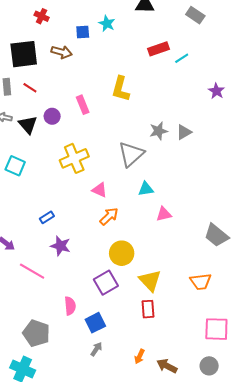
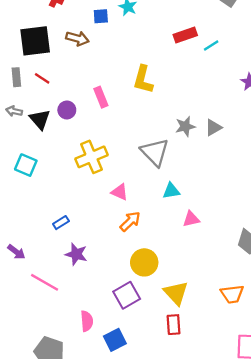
gray triangle: (131, 154) -> (155, 152), turned -32

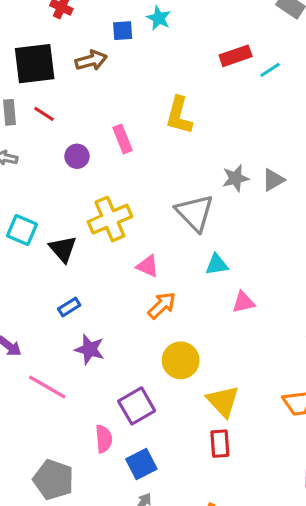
brown arrow: (77, 38) -> (91, 60), turned -30
black triangle: (40, 119) -> (63, 249), moved
purple square: (127, 295) -> (137, 406), moved

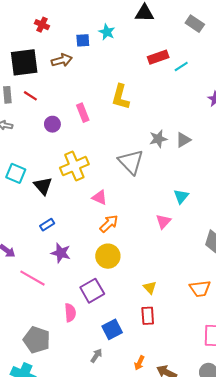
cyan triangle: (217, 265) -> (181, 196), moved, turned -42
pink triangle: (243, 302) -> (163, 222), turned -35
yellow circle: (181, 360) -> (108, 256), moved
yellow triangle: (223, 401) -> (150, 288), size x0.6
blue square: (141, 464) -> (112, 329), moved

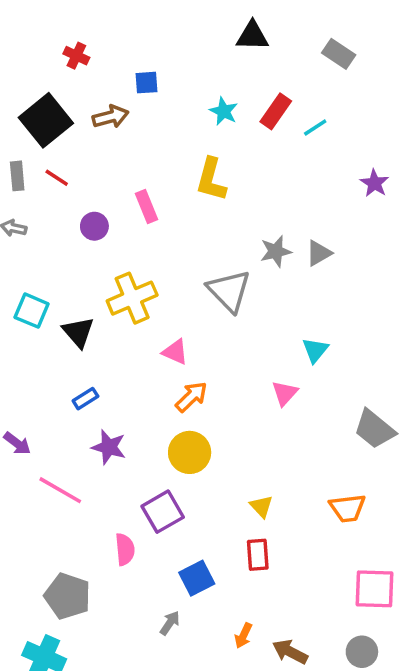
cyan star: (107, 32) -> (224, 111), moved
red rectangle: (158, 57) -> (276, 111), turned -36
black square: (24, 62) -> (46, 120), turned -32

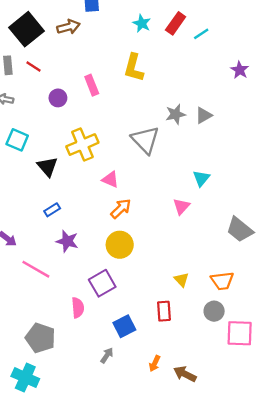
cyan square: (32, 311) -> (17, 140), moved
yellow triangle: (261, 506) -> (181, 280), moved
gray circle: (362, 652) -> (214, 311), moved

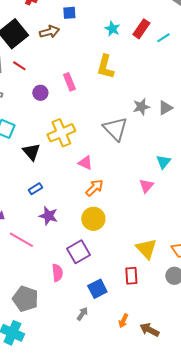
yellow triangle: (181, 280) -> (146, 249), size x1.6

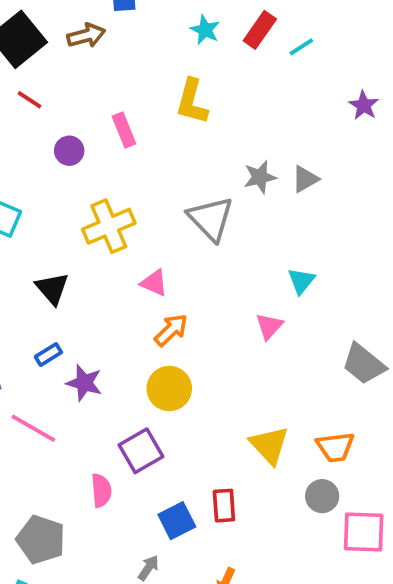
black triangle: (31, 152) -> (52, 288), moved
blue rectangle: (35, 189) -> (48, 355), moved
red rectangle: (131, 276) -> (224, 506), moved

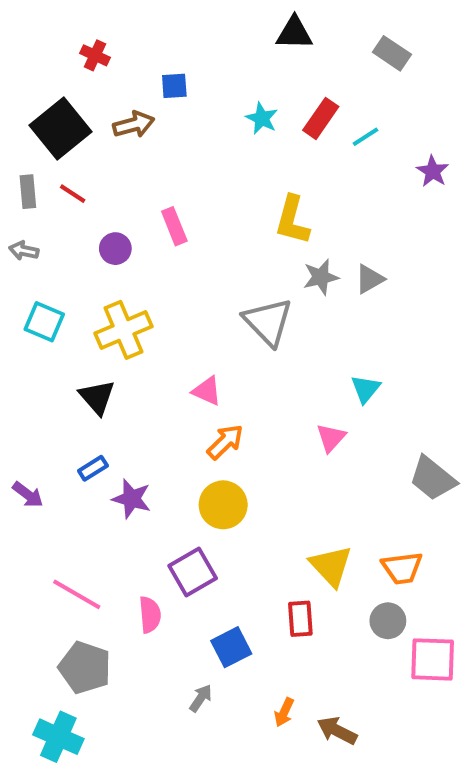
yellow L-shape: (192, 102) -> (292, 220), moved
purple star: (364, 105) -> (433, 171), moved
yellow cross: (109, 226) -> (123, 330), moved
pink line: (33, 428) -> (77, 594), moved
red rectangle: (224, 506) -> (300, 619), moved

